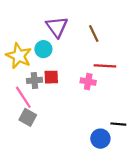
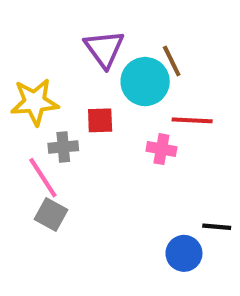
cyan circle: (43, 49) -> (145, 82), moved, size x1.5
yellow star: (19, 56) -> (35, 102), turned -30
red square: (51, 77) -> (100, 120), moved

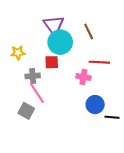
cyan circle: (145, 82) -> (60, 42), moved
yellow star: (35, 102) -> (18, 53), size x0.6
pink line: (43, 178) -> (37, 93), moved
blue circle: (184, 253) -> (95, 105), moved

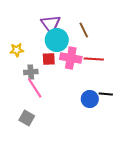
pink cross: (83, 77) -> (71, 58), moved, size x1.5
gray square: (26, 111) -> (27, 118), moved
black line: (112, 117) -> (106, 94), moved

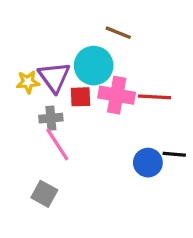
purple triangle: (51, 24) -> (54, 77), moved
brown line: (84, 30) -> (118, 33), moved, turned -42

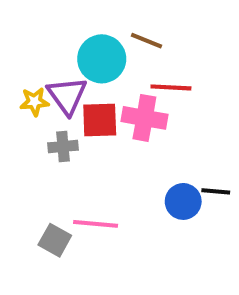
cyan circle: (94, 66) -> (102, 59), moved
red square: (80, 97) -> (100, 120), size x1.4
red line: (154, 97) -> (171, 87), moved
pink line: (57, 144) -> (96, 224), moved, turned -52

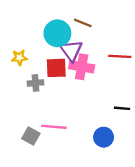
red line: (171, 87) -> (120, 56), moved
purple triangle: (67, 96) -> (71, 51), moved
blue circle: (183, 201) -> (104, 137), moved

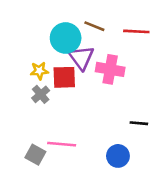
red line: (120, 56) -> (136, 31), moved
yellow star: (19, 58) -> (39, 71), moved
pink cross: (82, 67) -> (110, 69), moved
gray cross: (35, 83) -> (41, 94), turned -35

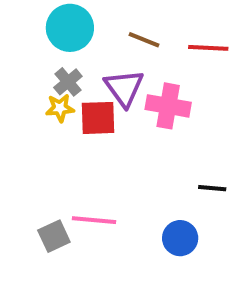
cyan circle: (66, 38) -> (70, 28), moved
gray cross: (41, 94) -> (68, 82), moved
gray square: (35, 155) -> (54, 236), turned 36

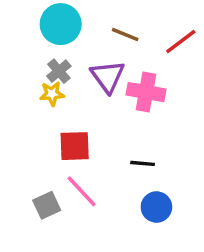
red line: (208, 48) -> (181, 42), turned -40
red square: (98, 118) -> (75, 146), moved
black line: (212, 188) -> (143, 163), moved
pink line: (94, 220) -> (82, 191), turned 42

